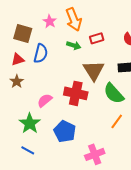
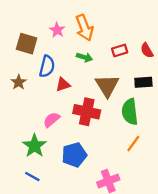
red rectangle: (97, 38) -> (120, 50), moved
red triangle: (18, 59) -> (63, 85), moved
brown star: (17, 81) -> (19, 82), moved
green semicircle: (114, 93) -> (130, 112), turned 35
blue pentagon: (65, 131) -> (74, 155), turned 30

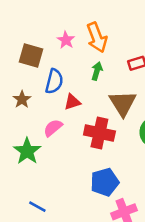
green arrow: (84, 57) -> (97, 71), turned -91
pink semicircle: (52, 120) -> (53, 128), moved
green star: (35, 146) -> (27, 151), moved
blue pentagon: (74, 155) -> (105, 182), moved

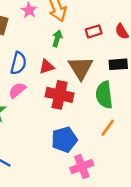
blue semicircle: (54, 81) -> (18, 63), moved
red triangle: (72, 102) -> (47, 67), moved

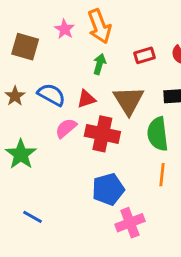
blue semicircle: (18, 63) -> (51, 95), turned -75
pink semicircle: (17, 90) -> (66, 128), moved
orange line: (108, 128) -> (162, 175), turned -30

